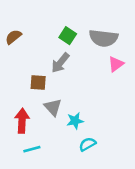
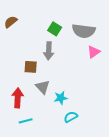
brown semicircle: (13, 37) -> (11, 22), moved
gray arrow: (60, 63) -> (49, 51), turned -36

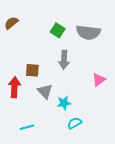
gray arrow: (49, 51) -> (64, 60), moved
pink triangle: (94, 52) -> (99, 80), moved
red arrow: (18, 98) -> (14, 87), moved

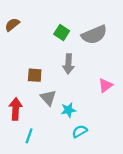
gray semicircle: (88, 32) -> (94, 35), turned -30
red arrow: (14, 87) -> (16, 109), moved
cyan line: (27, 127) -> (29, 136), turned -56

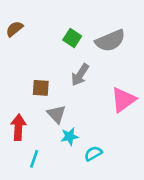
gray arrow: (68, 64) -> (80, 75), turned 30
pink triangle: (106, 85) -> (123, 100), size x1.5
cyan star: (68, 110) -> (70, 136), moved

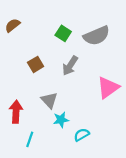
brown square: (41, 88) -> (36, 64), moved, turned -35

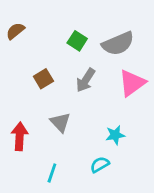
pink triangle: (108, 88) -> (132, 83), moved
cyan star: (61, 120) -> (115, 135), moved
cyan line: (30, 139) -> (52, 173), moved

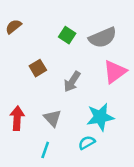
gray arrow: (86, 80) -> (72, 82), moved
gray triangle: (60, 122) -> (53, 118), moved
cyan star: (115, 135) -> (100, 117), size x1.6

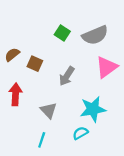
brown semicircle: (13, 27) -> (12, 55), moved
brown square: (38, 68) -> (35, 64), turned -35
red arrow: (17, 118) -> (16, 94), moved

